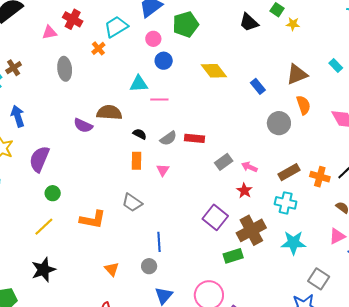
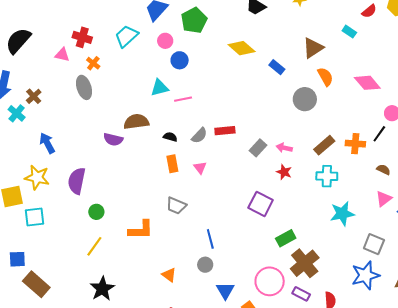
pink triangle: (49, 32) -> (62, 55), turned 35
orange cross: (98, 48) -> (93, 63), moved
yellow diamond: (214, 71) -> (242, 48), moved
brown cross: (251, 230) -> (305, 263), moved

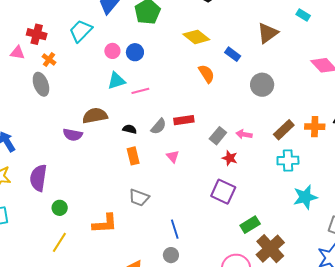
pink circle: (165, 41) -> (112, 51), moved
orange semicircle: (325, 77) -> (207, 74), moved
pink triangle: (200, 168) -> (173, 156), moved
red star: (284, 172) -> (230, 158), moved

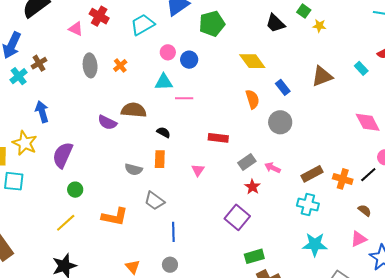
orange cross: (49, 60) -> (120, 66), moved
gray circle: (262, 85) -> (280, 122), moved
gray semicircle: (159, 126) -> (134, 169), moved, turned 48
blue line: (175, 229) -> (173, 232), moved

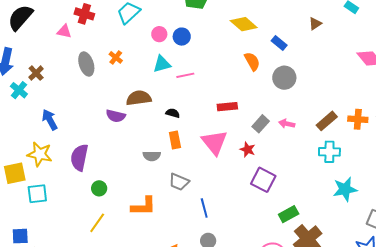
brown triangle: (322, 76) -> (315, 24), size x0.6
pink triangle: (198, 170) -> (214, 142), size x2.0
red star: (252, 187) -> (248, 150), moved

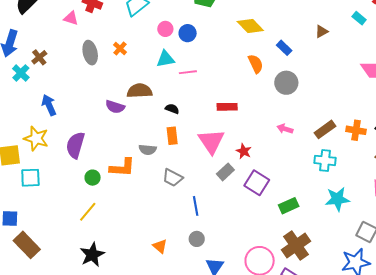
gray rectangle: (261, 124) -> (225, 172), moved
orange L-shape: (144, 206) -> (122, 168), moved
green rectangle: (289, 214) -> (289, 206), moved

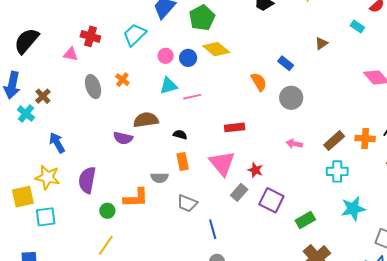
yellow diamond: (250, 26) -> (216, 49), moved

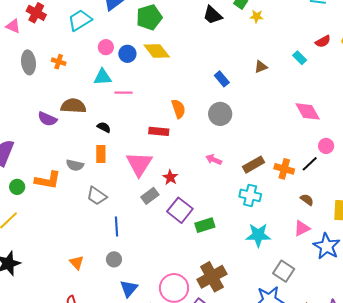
orange cross: (122, 80) -> (59, 62), turned -32
orange semicircle: (259, 82) -> (178, 109), moved
green rectangle: (305, 220) -> (205, 225), moved

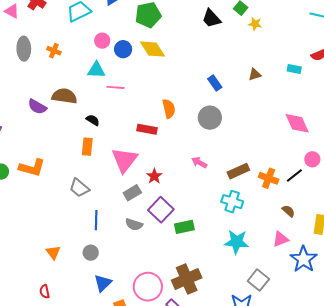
cyan rectangle: (300, 58) -> (294, 69), turned -40
gray semicircle: (75, 165) -> (134, 224), moved

